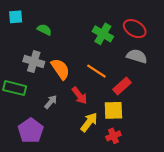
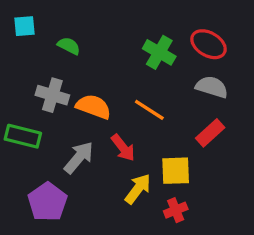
orange semicircle: (60, 69) -> (93, 107), turned -35
red rectangle: (122, 86) -> (210, 133), moved
gray arrow: (51, 102) -> (79, 158), size x1.5

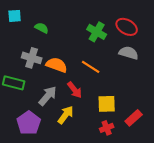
red rectangle: (210, 133) -> (134, 118), moved
yellow arrow: (138, 189) -> (66, 115), moved

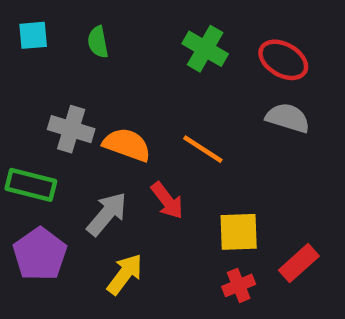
green semicircle: (42, 28) -> (98, 42), moved, turned -128
green cross: (97, 32) -> (205, 49), moved
yellow arrow: (66, 115) -> (125, 274), moved
purple pentagon: (29, 123) -> (40, 254), moved

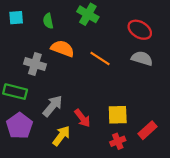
green cross: (205, 49) -> (88, 14), moved
orange semicircle: (127, 145) -> (62, 49), moved
orange line: (203, 149) -> (100, 58), moved
red arrow: (167, 201) -> (82, 118), moved

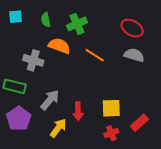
green cross: (88, 14) -> (77, 24), moved, turned 36
red arrow: (82, 118) -> (78, 111), turned 36

